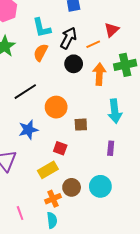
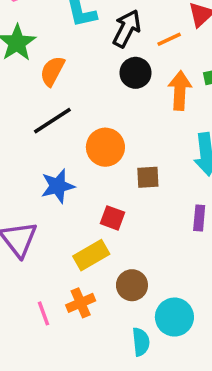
orange semicircle: (41, 52) -> (52, 71), moved
cyan circle: (100, 186) -> (174, 317), moved
orange cross: (53, 199) -> (81, 303), moved
pink line: (20, 213) -> (43, 313), moved
cyan semicircle: (52, 220) -> (141, 342), moved

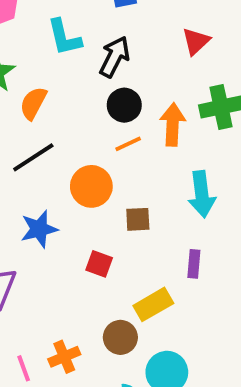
orange line: (169, 39) -> (128, 144), moved
yellow rectangle: (91, 255) -> (153, 304), moved

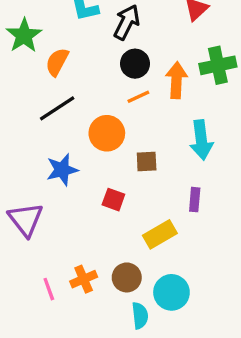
brown circle: (120, 337) -> (127, 277), moved

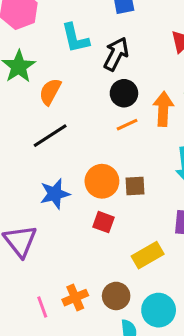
orange circle: (107, 133) -> (102, 181), moved

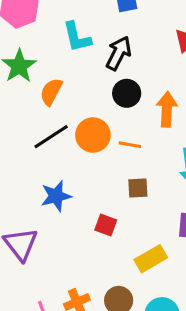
orange line: (127, 125) -> (130, 145), moved, turned 35
orange circle: (102, 181) -> (93, 135), moved

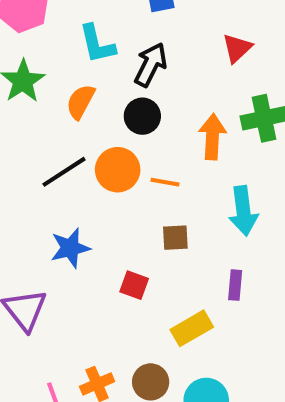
orange semicircle: (51, 92) -> (81, 102), moved
black circle: (127, 93) -> (142, 116), moved

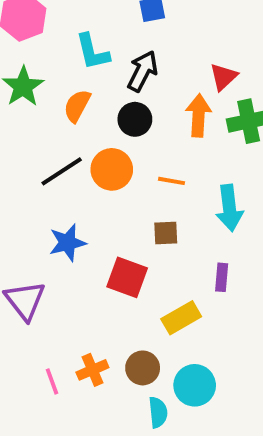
red triangle: (237, 48) -> (224, 77), moved
orange arrow: (212, 137) -> (199, 115), moved
orange line: (165, 182) -> (172, 181), moved
red square: (134, 285) -> (127, 277), size x1.5

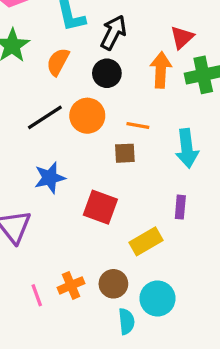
brown square: (166, 233) -> (125, 153), moved

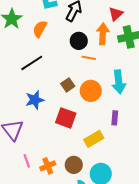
black circle: (107, 73) -> (79, 41), moved
orange circle: (87, 116) -> (91, 91), moved
orange line: (138, 125) -> (89, 58), moved
brown square: (125, 153) -> (68, 85), moved, turned -32
pink line: (37, 295) -> (27, 161), moved

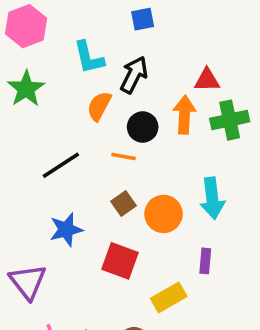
red triangle: (116, 14) -> (207, 80), turned 42
orange semicircle: (40, 29) -> (99, 106), moved
orange line: (89, 58) -> (123, 157), moved

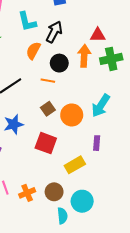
cyan arrow: (212, 198) -> (101, 106), turned 40

